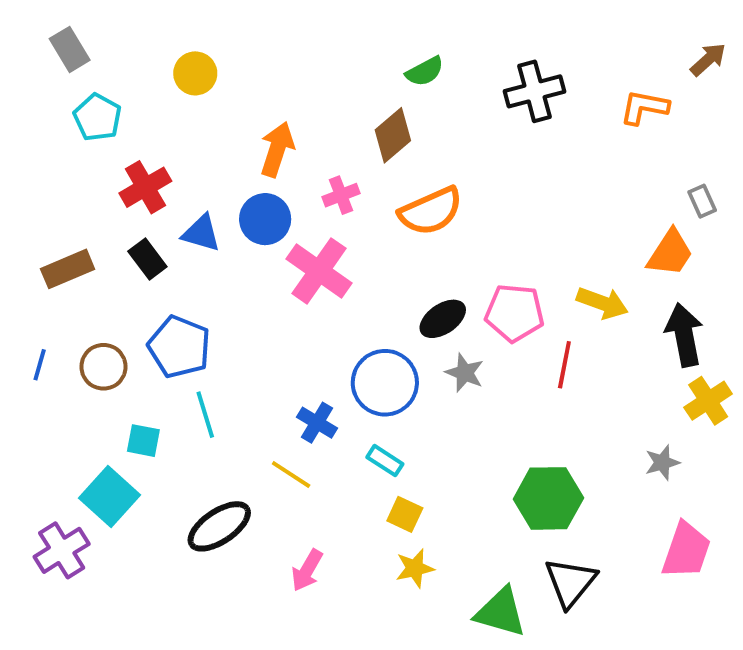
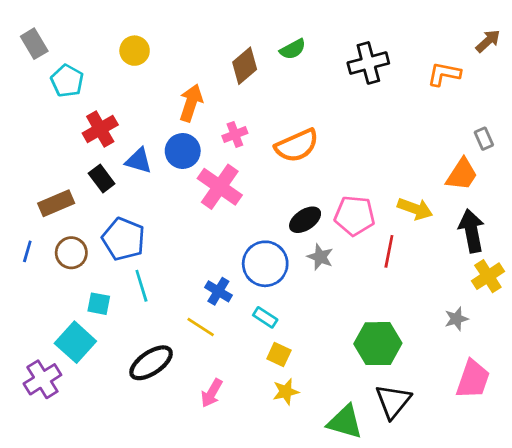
gray rectangle: (70, 49) -> (34, 44), moved
brown diamond: (393, 135) -> (245, 66), moved
brown rectangle: (68, 269) -> (56, 203), moved

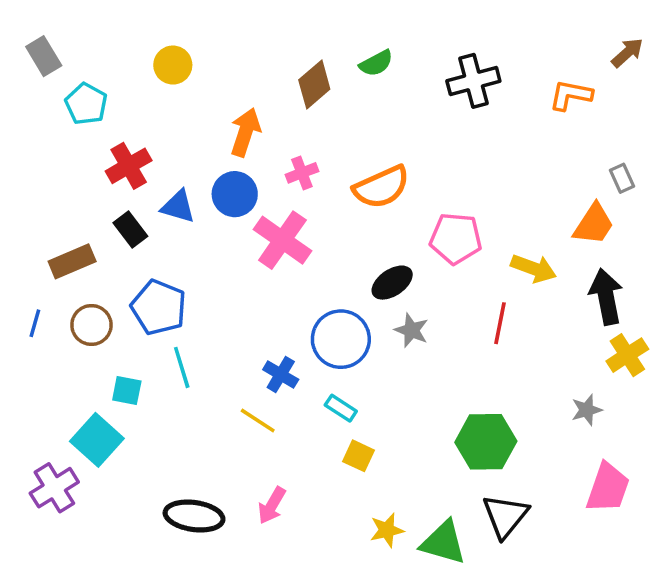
pink pentagon: (355, 216) -> (456, 238), moved
black ellipse: (151, 363) -> (194, 516), moved, turned 42
yellow star: (286, 392) -> (387, 530), moved

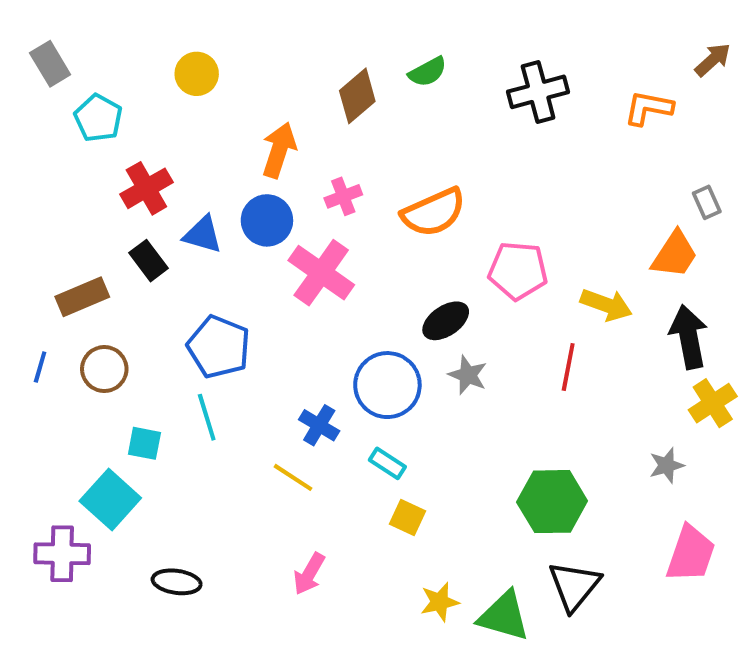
blue pentagon: (159, 307) -> (219, 347), moved
purple cross: (54, 488) -> (62, 554), turned 33
black ellipse: (194, 516) -> (177, 582), moved, size x0.7

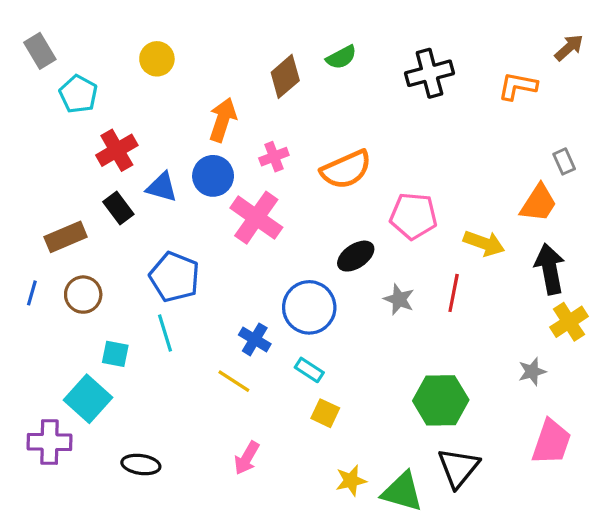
gray star: (468, 375) -> (399, 299), moved

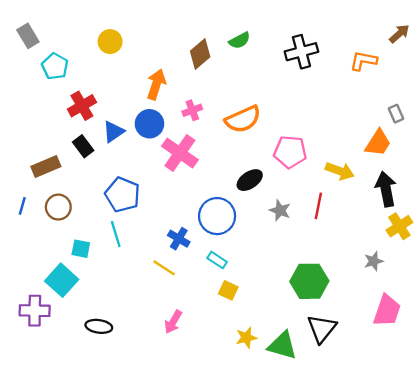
blue triangle: (162, 187) -> (113, 132), turned -50

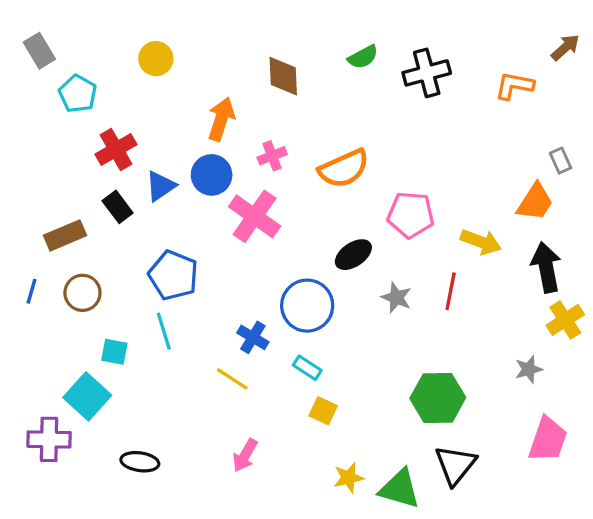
green semicircle: (240, 40) -> (363, 57), moved
brown diamond: (200, 54) -> (283, 76), turned -52

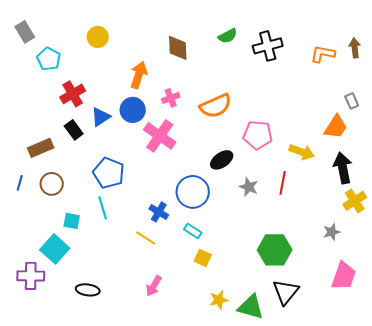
brown arrow: (565, 47) -> (355, 48), moved, turned -54

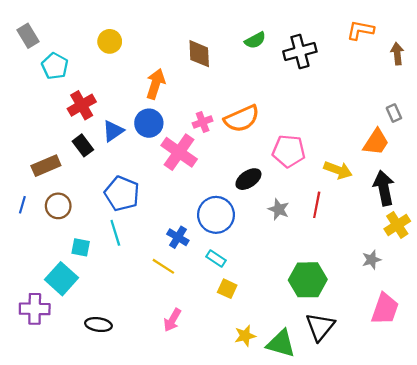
orange L-shape: (323, 54) -> (360, 30), moved
pink cross: (171, 98) -> (203, 122), moved

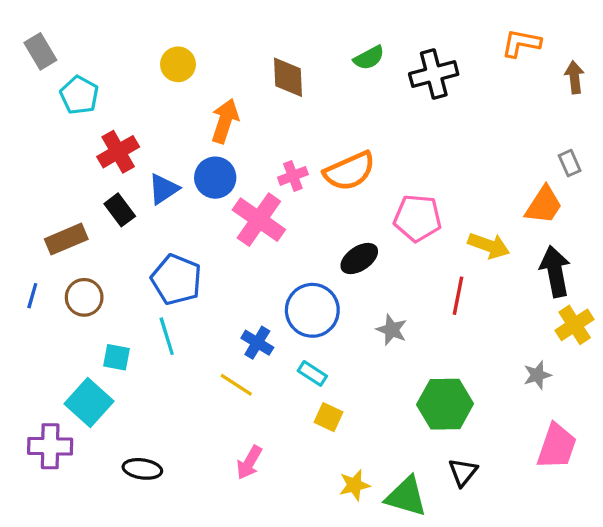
yellow circle: (110, 41) -> (178, 64), moved
gray star: (279, 209) -> (392, 330), moved
black triangle: (320, 327) -> (463, 472), size x0.7

